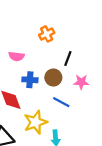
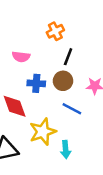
black line: (68, 59) -> (68, 57), moved

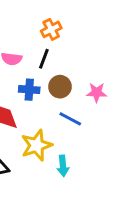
black line: (68, 57) -> (44, 59), moved

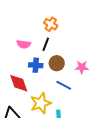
orange cross: (51, 29) -> (51, 24), turned -32

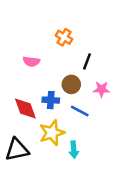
black line: (46, 44) -> (87, 61), moved
blue cross: (36, 65) -> (51, 100), moved

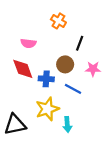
red diamond: (25, 109) -> (23, 69), moved

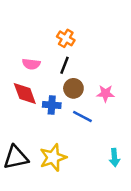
black line: (80, 43) -> (65, 65), moved
yellow star: (47, 109) -> (53, 158), moved
cyan arrow: (67, 125) -> (114, 158), moved

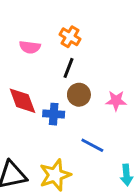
pink semicircle: (31, 64) -> (30, 47), moved
blue line: (82, 117) -> (92, 145), moved

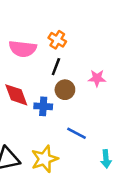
pink semicircle: (30, 47) -> (23, 49), size x1.5
pink star: (116, 101) -> (97, 78), moved

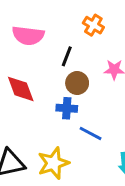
orange cross: (57, 40) -> (93, 25), moved
blue cross: (43, 106) -> (67, 108), moved

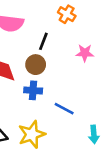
brown circle: (77, 83) -> (36, 65), moved
blue cross: (67, 108) -> (33, 90), moved

